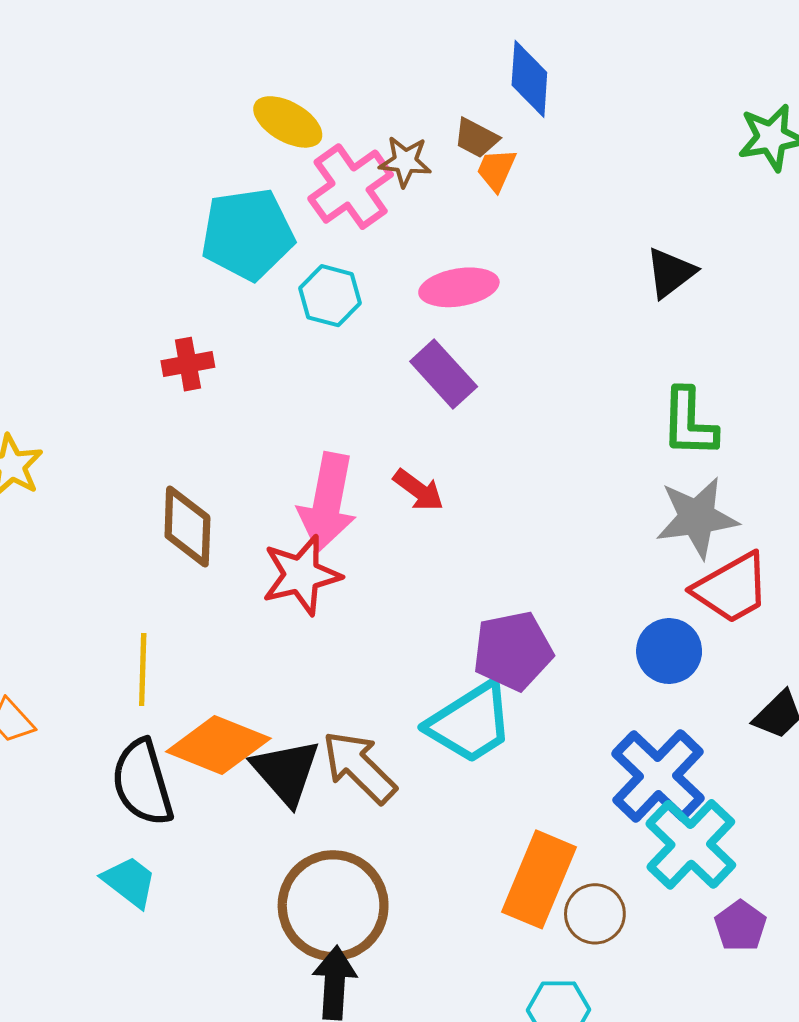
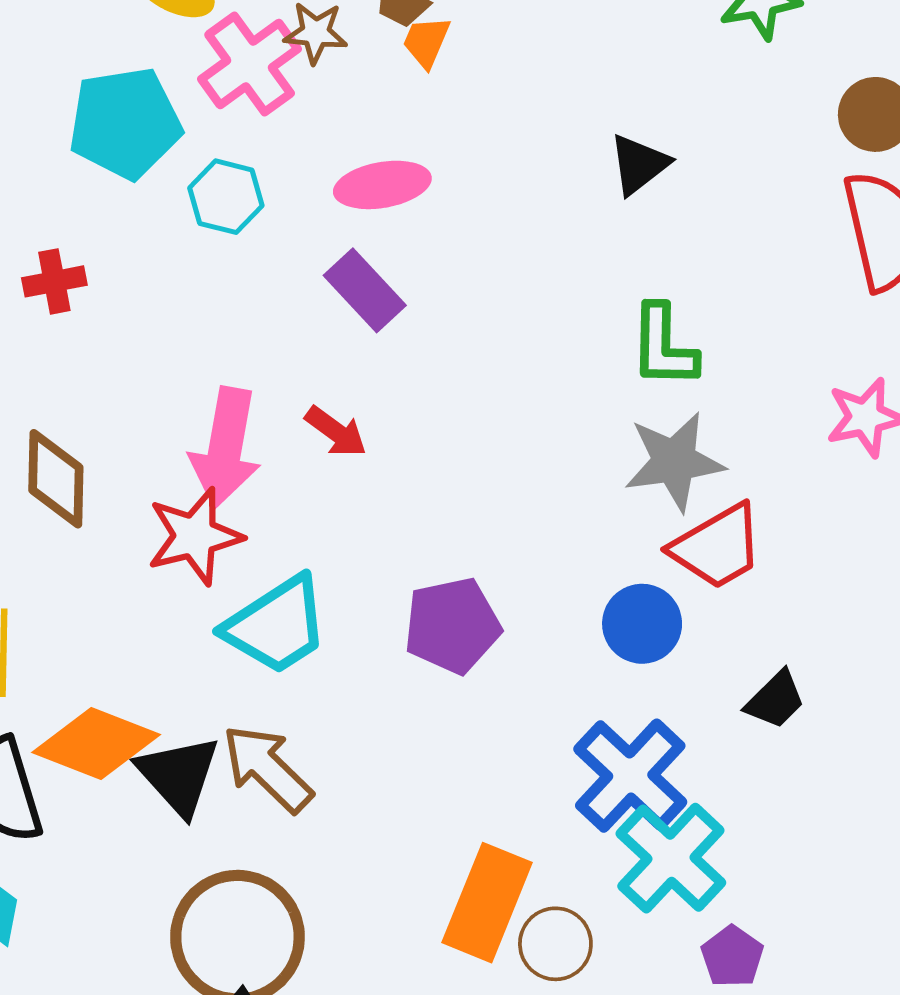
cyan trapezoid: (470, 723) -> (276, 625), moved

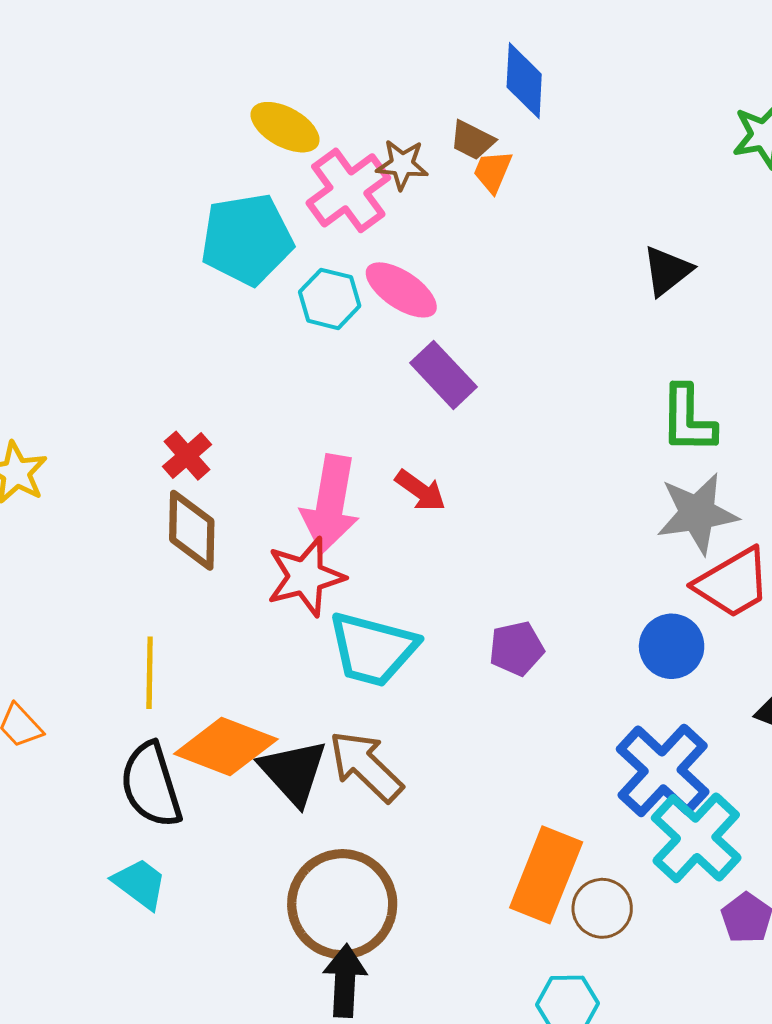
pink ellipse: (382, 185) -> (401, 290), moved, turned 44
red cross: (54, 281) -> (187, 456), moved, turned -30
cyan trapezoid: (276, 625) -> (373, 649), turned 48
purple pentagon: (452, 626) -> (516, 649), size x0.7

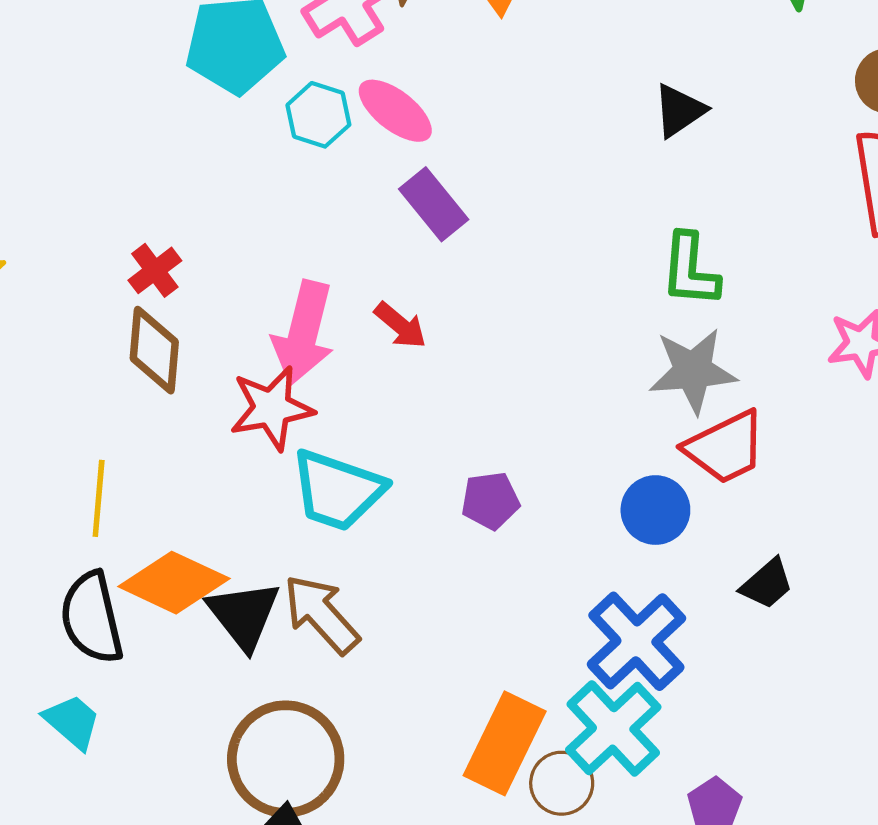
cyan cross: (696, 838) -> (613, 728), moved

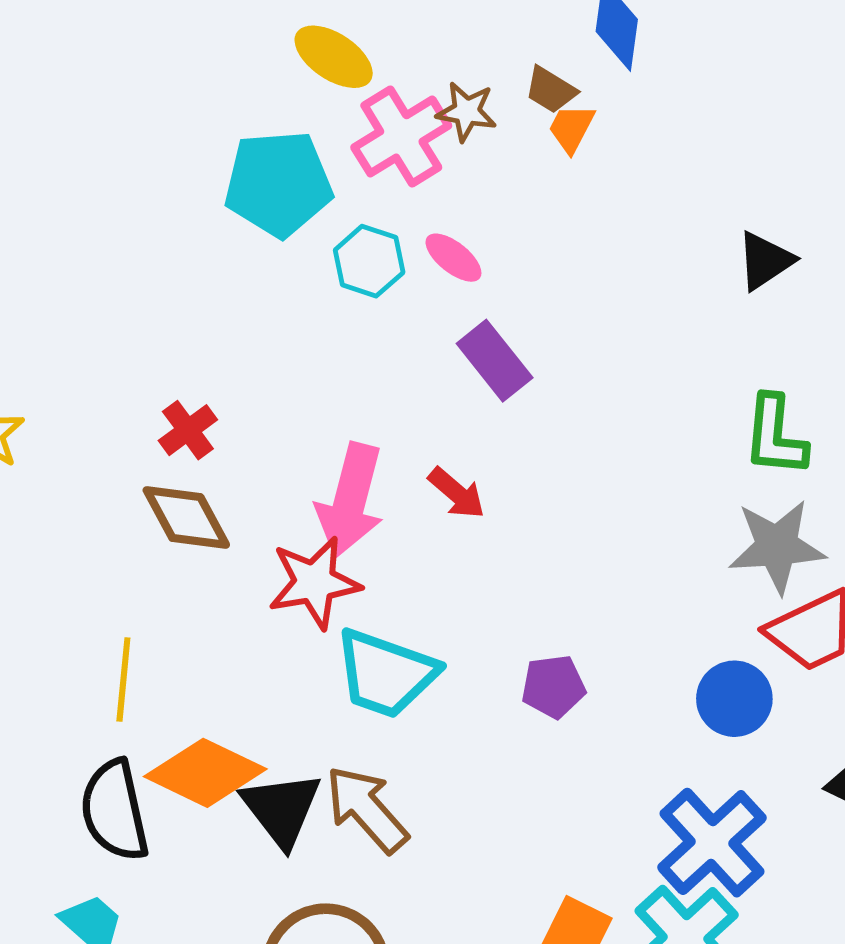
pink ellipse: (395, 111) -> (453, 258), size x0.7
brown diamond: (154, 350) -> (186, 517), turned -34

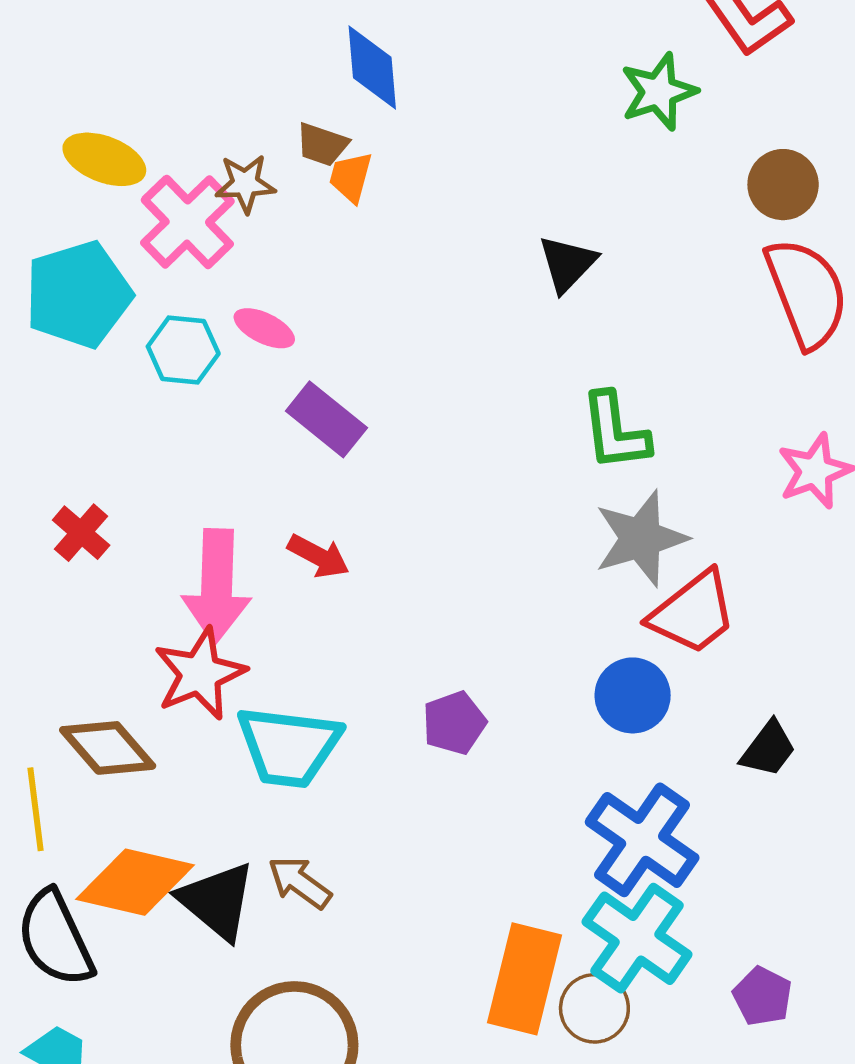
red cross: (188, 430) -> (81, 533), moved
brown diamond: (186, 517) -> (108, 748), moved
brown arrow: (367, 809) -> (300, 882), size x0.7

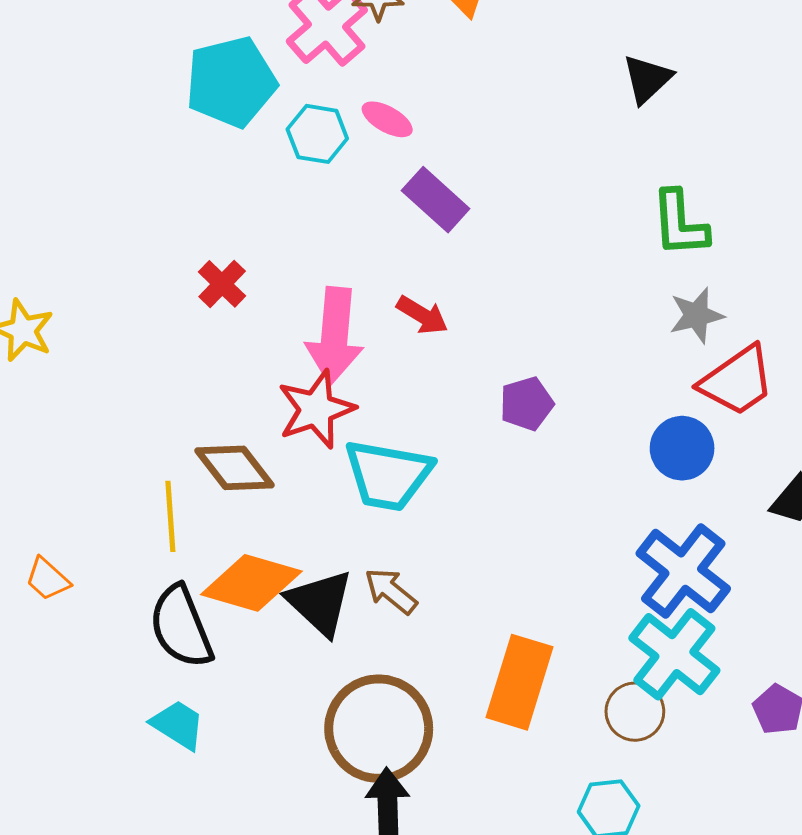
gray star: (641, 538) -> (696, 315), size x0.7
purple pentagon: (454, 723) -> (527, 404), moved
orange rectangle: (525, 979) -> (519, 682), moved

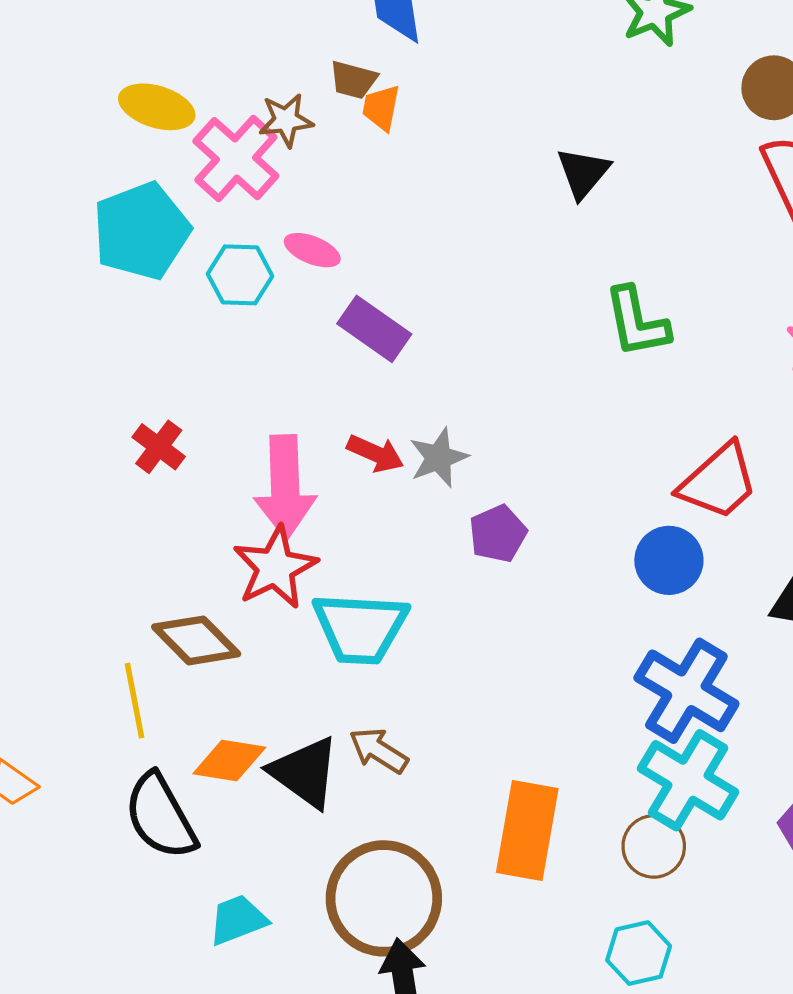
gray star: (696, 315) -> (439, 458), moved
orange diamond: (251, 583) -> (229, 760), size x0.7
cyan trapezoid: (178, 725) -> (238, 920), moved, turned -46

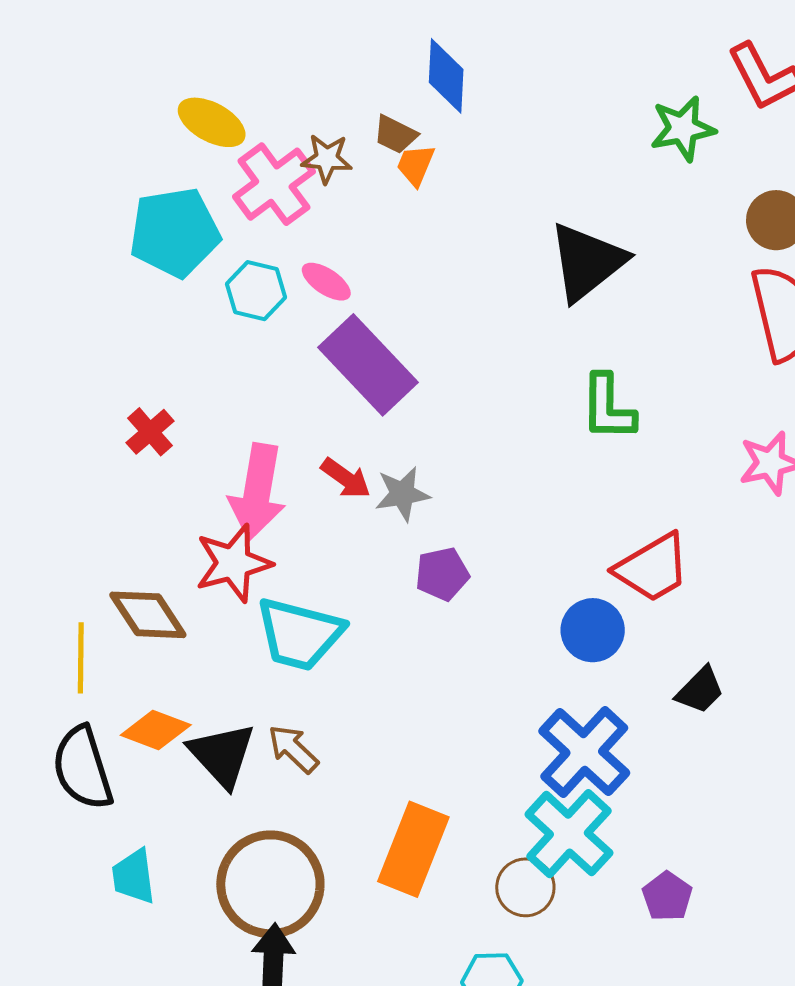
black triangle: (583, 173) -> (587, 262), size x1.6
purple rectangle: (374, 329) -> (368, 365), size x1.5
cyan trapezoid: (238, 920) -> (134, 876), turned -88

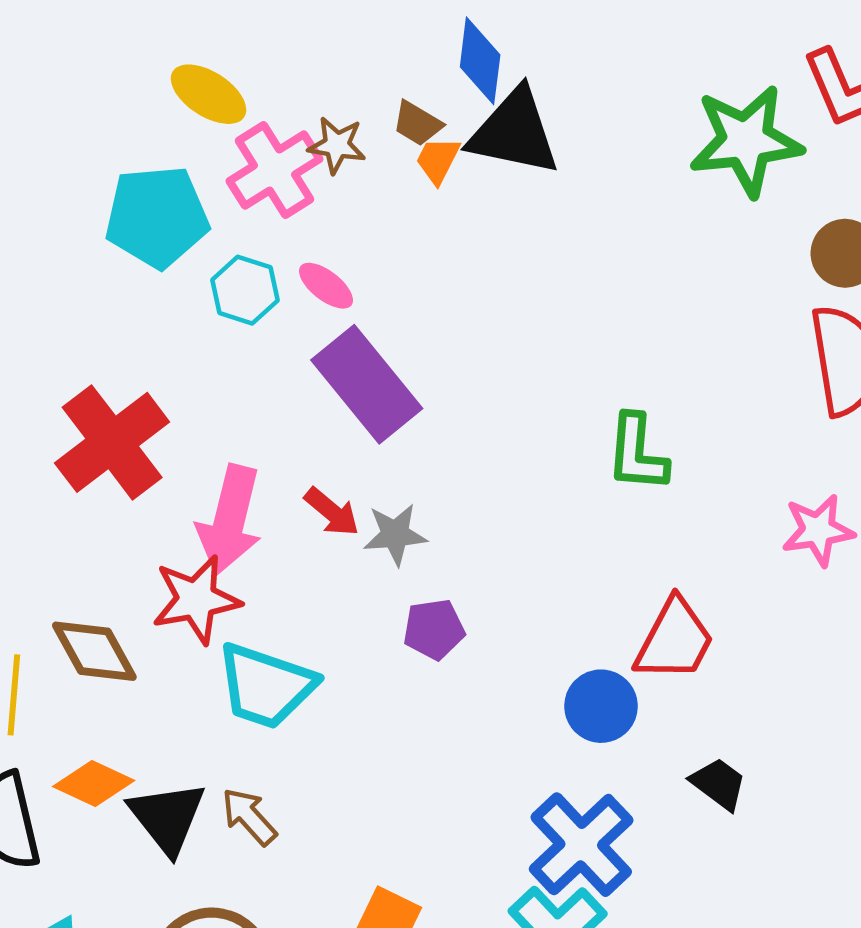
green star: (683, 129) -> (746, 141), size x1.5
black triangle: (587, 262) -> (514, 132), moved, turned 46
red cross: (150, 432) -> (112, 442), size x2.0
red trapezoid: (652, 568) -> (674, 640), turned -36
black trapezoid: (700, 690) -> (719, 784), turned -102

